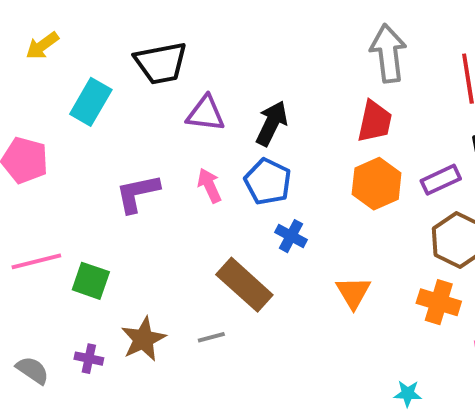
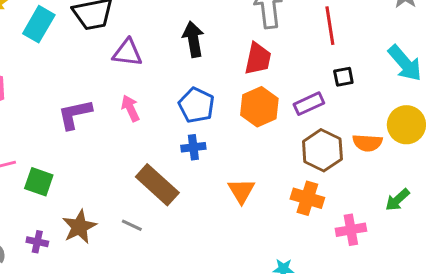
cyan rectangle: (91, 102) -> (39, 24), moved
black arrow: (272, 123) -> (193, 39), moved, turned -36
blue pentagon: (268, 182) -> (196, 105), moved
blue cross: (291, 236) -> (193, 147), turned -35
gray line: (211, 337) -> (132, 225), turned 40

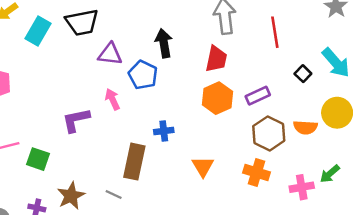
black square: (343, 77) -> (303, 74), moved, turned -35
blue pentagon: (196, 105) -> (143, 75), moved
purple L-shape: (75, 114) -> (76, 120), moved
brown rectangle: (157, 185) -> (134, 162), turned 60
pink cross: (351, 230) -> (302, 187), moved

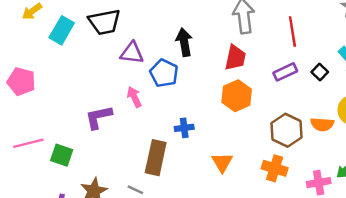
purple rectangle: (258, 96) -> (285, 72), moved

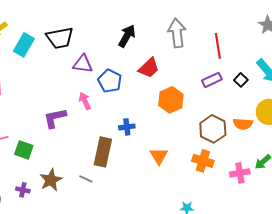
black arrow: (184, 42) -> (127, 36), moved, turned 40
red trapezoid: (235, 58) -> (149, 68), moved, turned 35

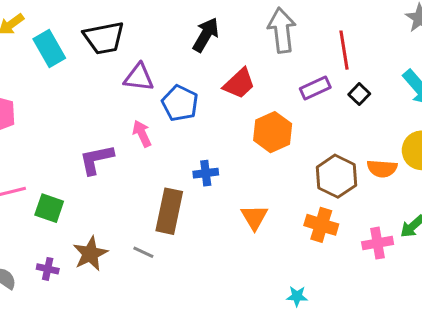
cyan rectangle: (24, 45) -> (49, 48), turned -60
purple rectangle: (212, 80) -> (315, 88), moved
black square: (241, 80) -> (359, 94), moved

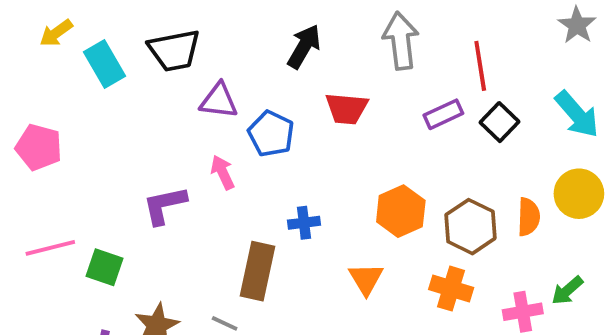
red trapezoid: (239, 83) -> (347, 108), turned 48
black square: (359, 94) -> (500, 122), size x1.4
orange hexagon: (273, 132) -> (401, 211), moved
orange semicircle: (382, 169) -> (529, 217), turned -92

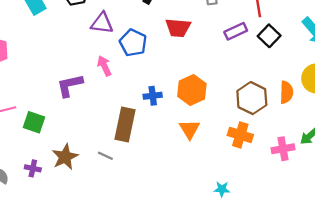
orange hexagon: (401, 211) -> (192, 90), moved

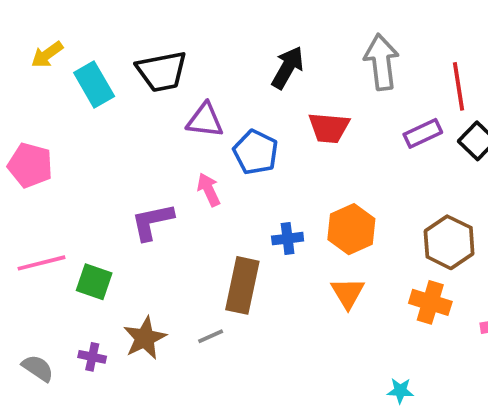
gray line: (105, 156) -> (211, 336), turned -49

